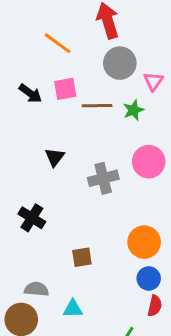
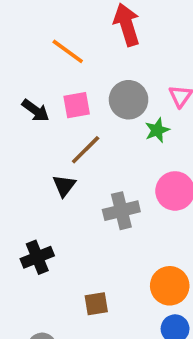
gray circle: (120, 63) -> (129, 100), moved
brown line: (97, 106) -> (86, 150), moved, turned -44
black cross: (32, 218) -> (37, 257), turned 36

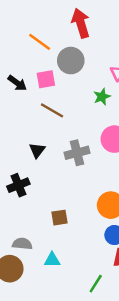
gray circle: (129, 100) -> (71, 61), moved
brown line: (86, 150) -> (52, 110), turned 75
black triangle: (64, 186) -> (37, 150), moved

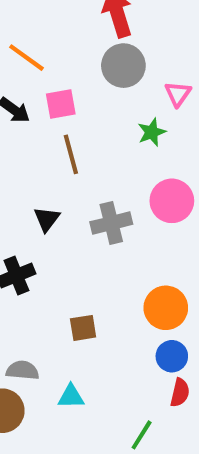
orange line: (40, 42) -> (27, 58), moved
gray circle: (71, 61) -> (123, 66), moved
brown line: (52, 110) -> (71, 154), turned 45

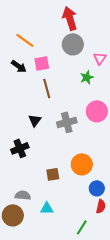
orange circle: (166, 308) -> (82, 164), moved

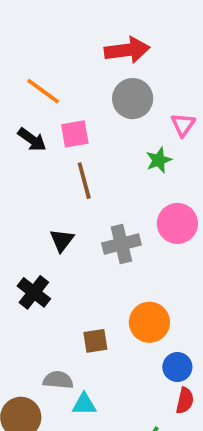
red arrow: (70, 18) -> (127, 50), turned 100
black cross: (20, 148) -> (34, 292), turned -30
gray semicircle: (23, 195) -> (58, 380), moved

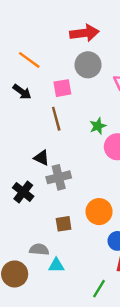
pink square: (75, 134) -> (62, 88), moved
green star: (159, 160) -> (98, 126), moved
black triangle: (62, 240) -> (42, 158), turned -42
gray cross: (121, 244) -> (59, 177), moved

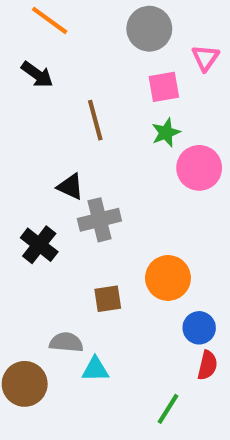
pink square: (62, 88) -> (164, 87), moved

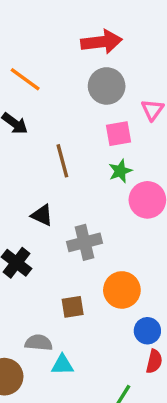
gray cross: (99, 220) -> (85, 242), moved

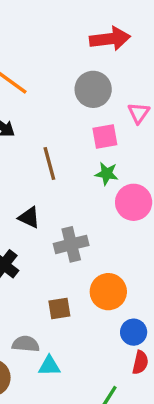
red arrow: (102, 42) -> (110, 39), moved
green star: (120, 171) -> (107, 174), turned 30

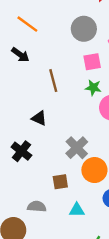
gray cross: (71, 244) -> (77, 148), moved, turned -30
cyan triangle: (49, 366) -> (77, 210), moved

